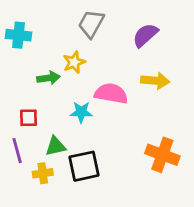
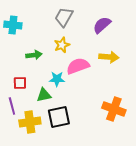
yellow star: (74, 62) -> (62, 45), moved
pink semicircle: (111, 94) -> (78, 66), turned -30
green triangle: (56, 146) -> (44, 95), moved
yellow cross: (43, 173) -> (30, 122), size x1.5

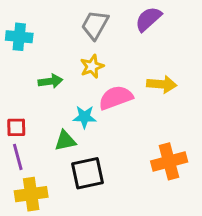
purple semicircle: (102, 25) -> (148, 19), moved
red square: (20, 83) -> (16, 127), moved
orange cross: (114, 109) -> (169, 161), turned -35
yellow cross: (30, 122) -> (31, 194), moved

